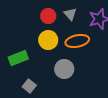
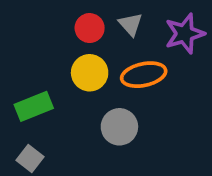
gray square: (29, 86) -> (30, 158), moved

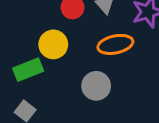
yellow circle: (90, 73) -> (53, 44), moved

